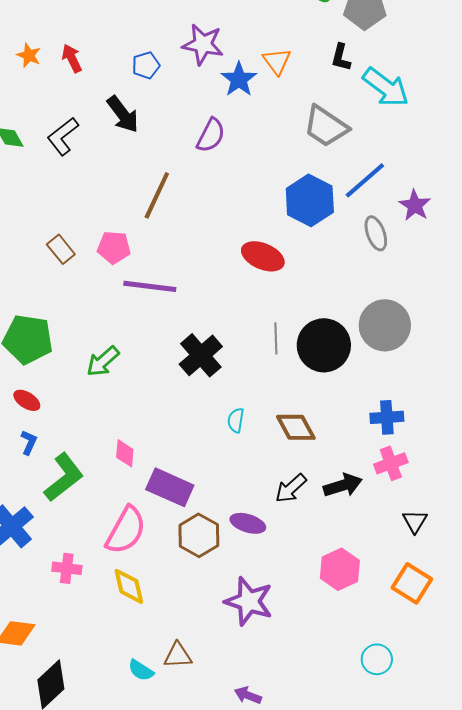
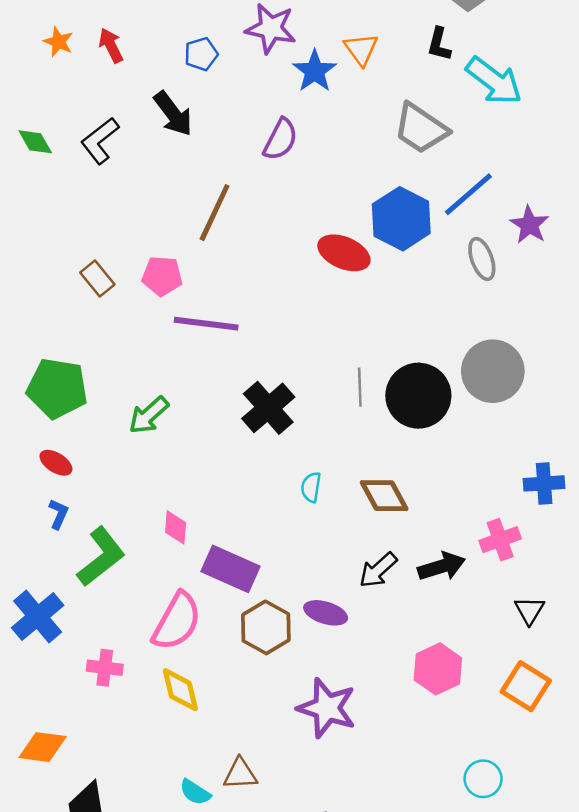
red ellipse: (263, 256) -> (344, 253), moved
blue cross: (387, 417) -> (544, 483), moved

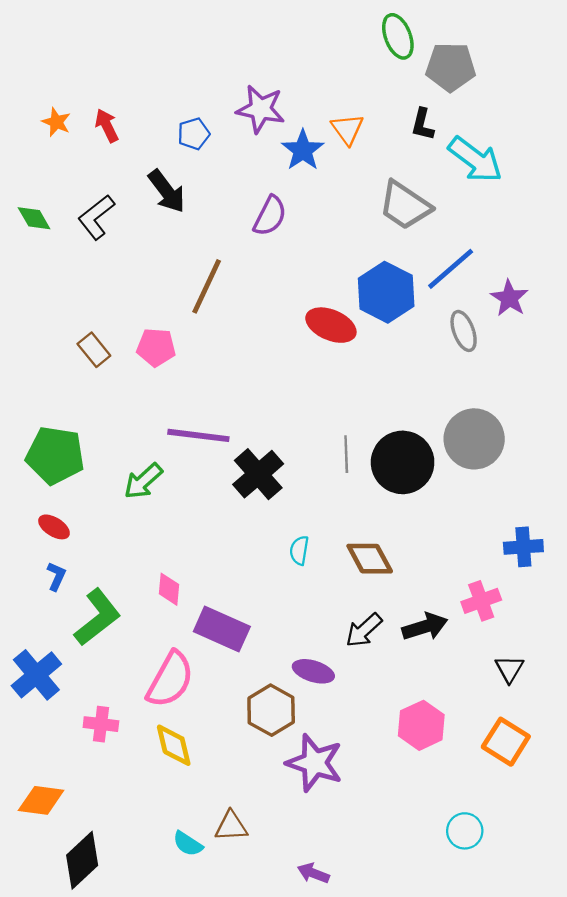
purple line: (206, 324) -> (198, 435), moved
brown hexagon: (266, 627) -> (271, 710), moved

